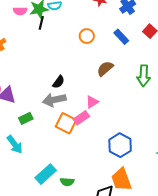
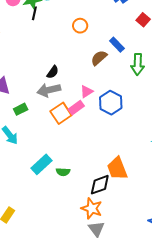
blue rectangle: (121, 37) -> (117, 45), moved
orange square: (66, 123) -> (61, 113), turned 30
blue hexagon: (120, 145) -> (111, 103), moved

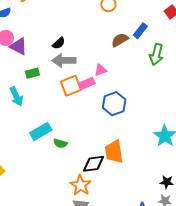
blue rectangle: (117, 45) -> (140, 31), turned 70
black semicircle: (53, 72) -> (59, 43), moved
blue hexagon: (111, 103) -> (114, 104), moved

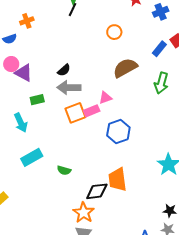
blue rectangle: (140, 31) -> (159, 49), moved
brown semicircle: (120, 40) -> (125, 68), size x1.4
cyan rectangle: (41, 131) -> (32, 157), moved

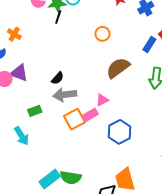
orange cross: (27, 21) -> (14, 34), turned -32
purple triangle: (24, 73) -> (19, 73), moved
cyan rectangle: (32, 157) -> (50, 179), moved
green semicircle: (64, 170) -> (71, 177), size x1.5

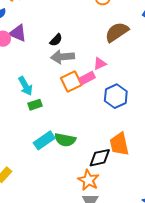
green rectangle: (35, 111) -> (35, 105), moved
cyan arrow: (22, 136) -> (25, 86), moved

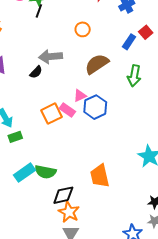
gray arrow: (63, 57) -> (50, 57), moved
pink rectangle: (87, 78) -> (67, 110), turned 63
blue hexagon: (116, 96) -> (95, 107), moved
black diamond: (100, 158) -> (63, 195), moved

